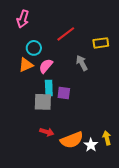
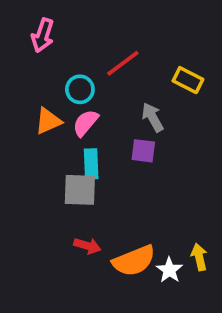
yellow rectangle: (101, 43) -> (188, 80), turned 35
cyan circle: (34, 48) -> (80, 89), moved
purple square: (64, 93) -> (143, 151), moved

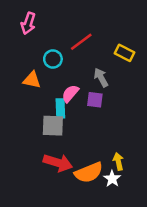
orange triangle: (48, 121) -> (32, 80), turned 36
pink semicircle: (86, 123) -> (70, 94), moved
red arrow: (87, 246) -> (58, 163), size x1.6
yellow arrow: (199, 257) -> (118, 161), moved

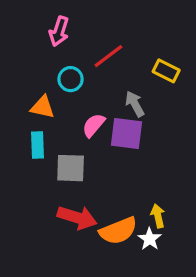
pink arrow: (28, 23) -> (59, 31), moved
purple square: (95, 100) -> (127, 133), size x1.5
cyan rectangle: (60, 108) -> (38, 145), moved

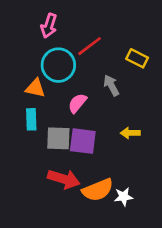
cyan circle: (71, 79) -> (58, 65), size x1.6
purple square: (127, 133) -> (83, 141), moved
yellow arrow: (158, 216) -> (130, 133), moved, turned -78
white star: (150, 239) -> (124, 197), turned 30

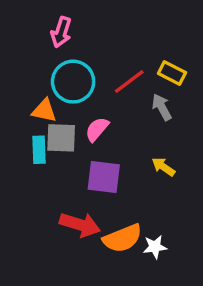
red line: (90, 46) -> (129, 82), moved
gray arrow: (111, 85) -> (162, 107), moved
yellow arrow: (130, 133) -> (163, 167), turned 36
gray square: (58, 138) -> (61, 138), moved

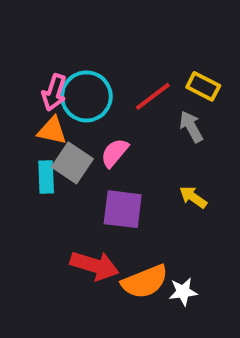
pink arrow: (61, 32) -> (54, 92), moved
gray square: (61, 138) -> (72, 163), turned 32

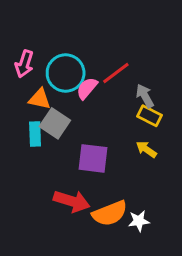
yellow rectangle: (203, 86) -> (149, 116), moved
pink arrow: (54, 92) -> (24, 64), moved
pink semicircle: (115, 153) -> (87, 88), moved

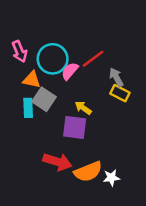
pink arrow: (24, 64) -> (19, 51), turned -40
yellow arrow: (146, 149) -> (83, 108), moved

